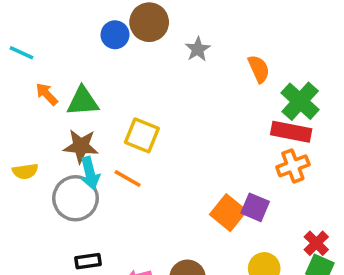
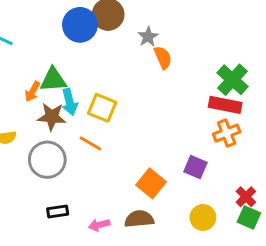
blue circle: (115, 35) -> (80, 25), size x1.5
orange semicircle: (259, 69) -> (163, 57), moved
orange arrow: (47, 94) -> (32, 92), moved, turned -108
cyan arrow: (90, 173) -> (70, 102), moved
orange square: (228, 213) -> (151, 183), moved

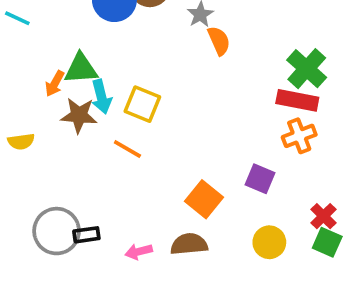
gray circle: (47, 160) -> (57, 231), moved

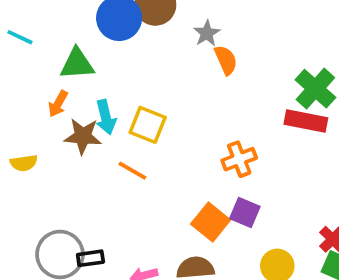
green triangle: (81, 69) -> (77, 64), moved
orange cross: (299, 136) -> (239, 159), moved
purple square: (260, 179) -> (245, 213), moved

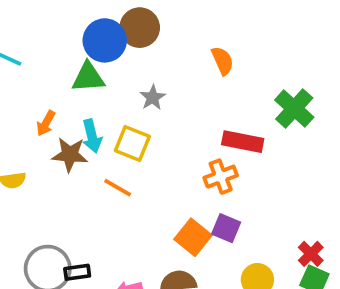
gray star: (207, 33) -> (153, 97), moved
orange semicircle: (226, 60) -> (222, 61), moved
green triangle: (77, 64) -> (88, 77), moved
red rectangle: (306, 121) -> (243, 142), moved

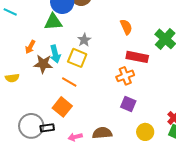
orange semicircle: (222, 61) -> (126, 27), moved
gray star: (153, 97) -> (84, 40), moved
orange square: (193, 237) -> (62, 107), moved

